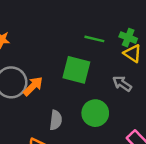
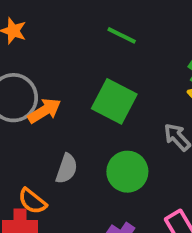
green line: (94, 39) -> (122, 35), moved

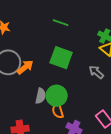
green circle: (127, 172) -> (57, 96), moved
orange semicircle: (32, 201) -> (58, 111), moved, turned 42

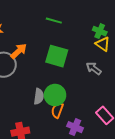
orange arrow: (25, 67) -> (19, 51), moved
orange semicircle: (58, 111) -> (57, 110), turned 42

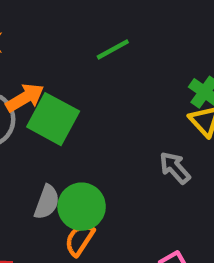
green line: (54, 21) -> (113, 49), turned -56
green square: (57, 56) -> (53, 119), moved

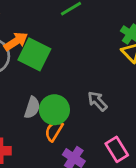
gray arrow: (175, 168) -> (97, 101), moved

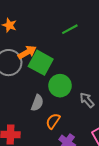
green circle: (54, 110) -> (60, 86), moved

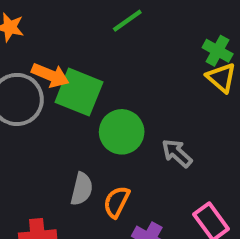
orange arrow: (27, 52) -> (50, 75), turned 60
gray semicircle: (37, 103) -> (82, 189), moved

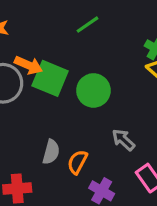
green circle: (122, 132) -> (93, 90), moved
gray arrow: (177, 153) -> (123, 140), moved

